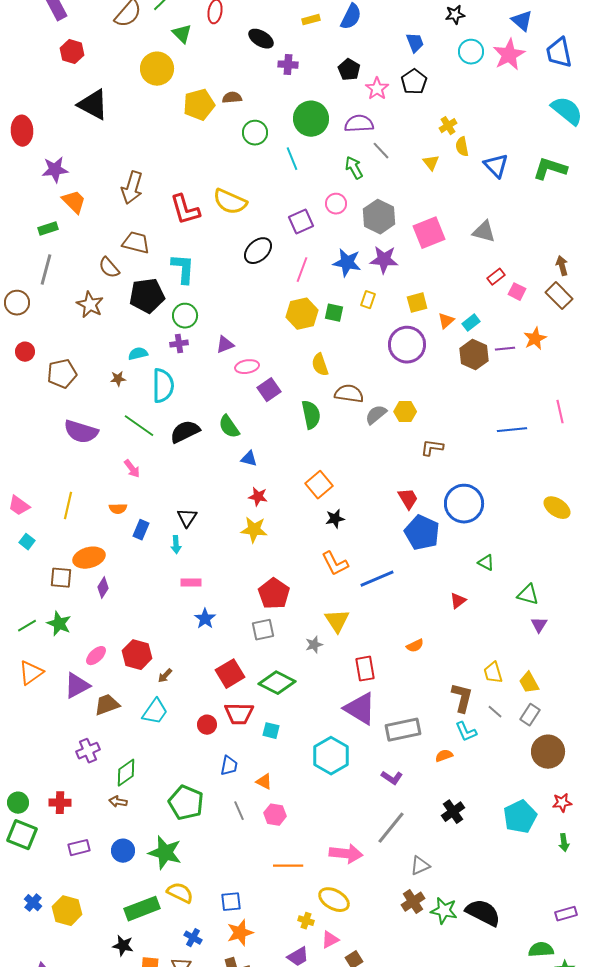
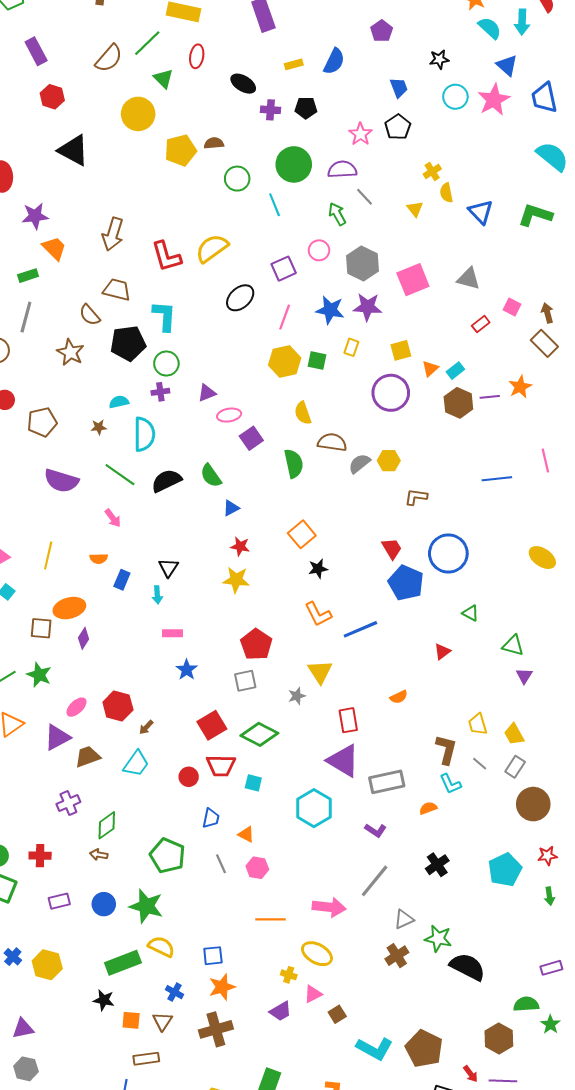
black pentagon: (349, 70) -> (306, 108), moved, turned -30
yellow semicircle: (230, 202) -> (212, 248), turned 120
pink square: (517, 292) -> (512, 307), moved
blue triangle: (249, 459) -> (231, 508), turned -42
green star: (444, 911) -> (438, 938), moved

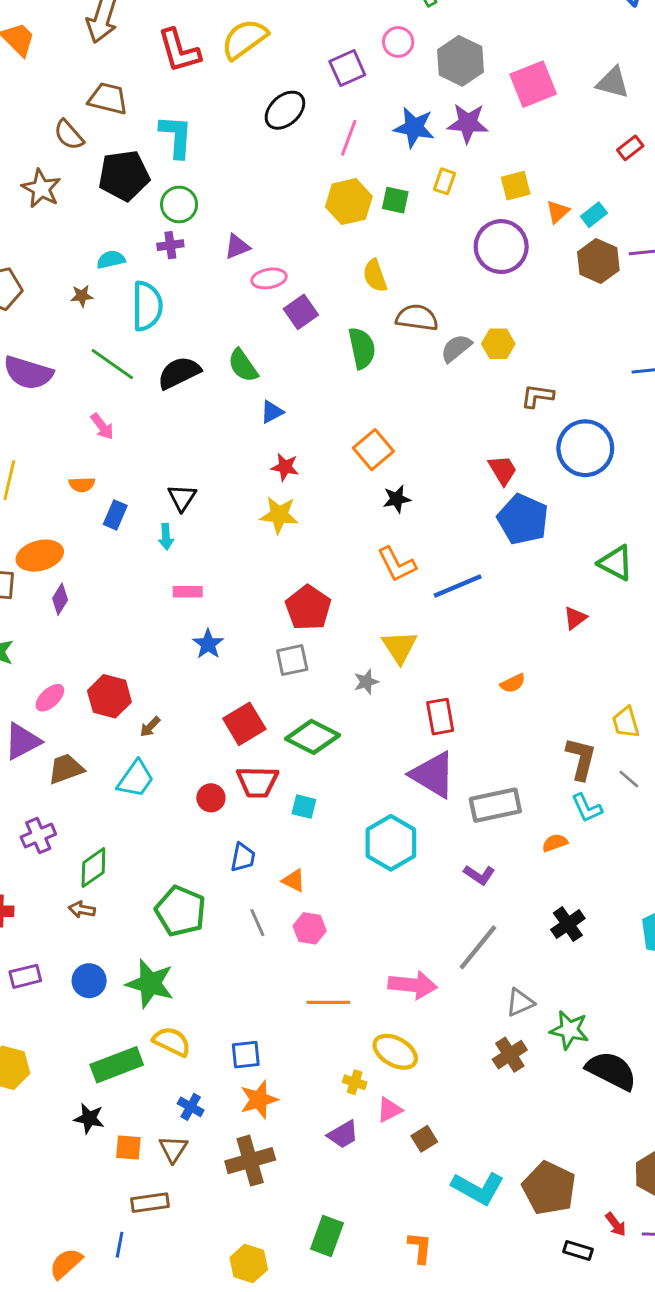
blue circle: (448, 553) -> (585, 448), moved
green triangle: (471, 613) -> (616, 563), size x1.5

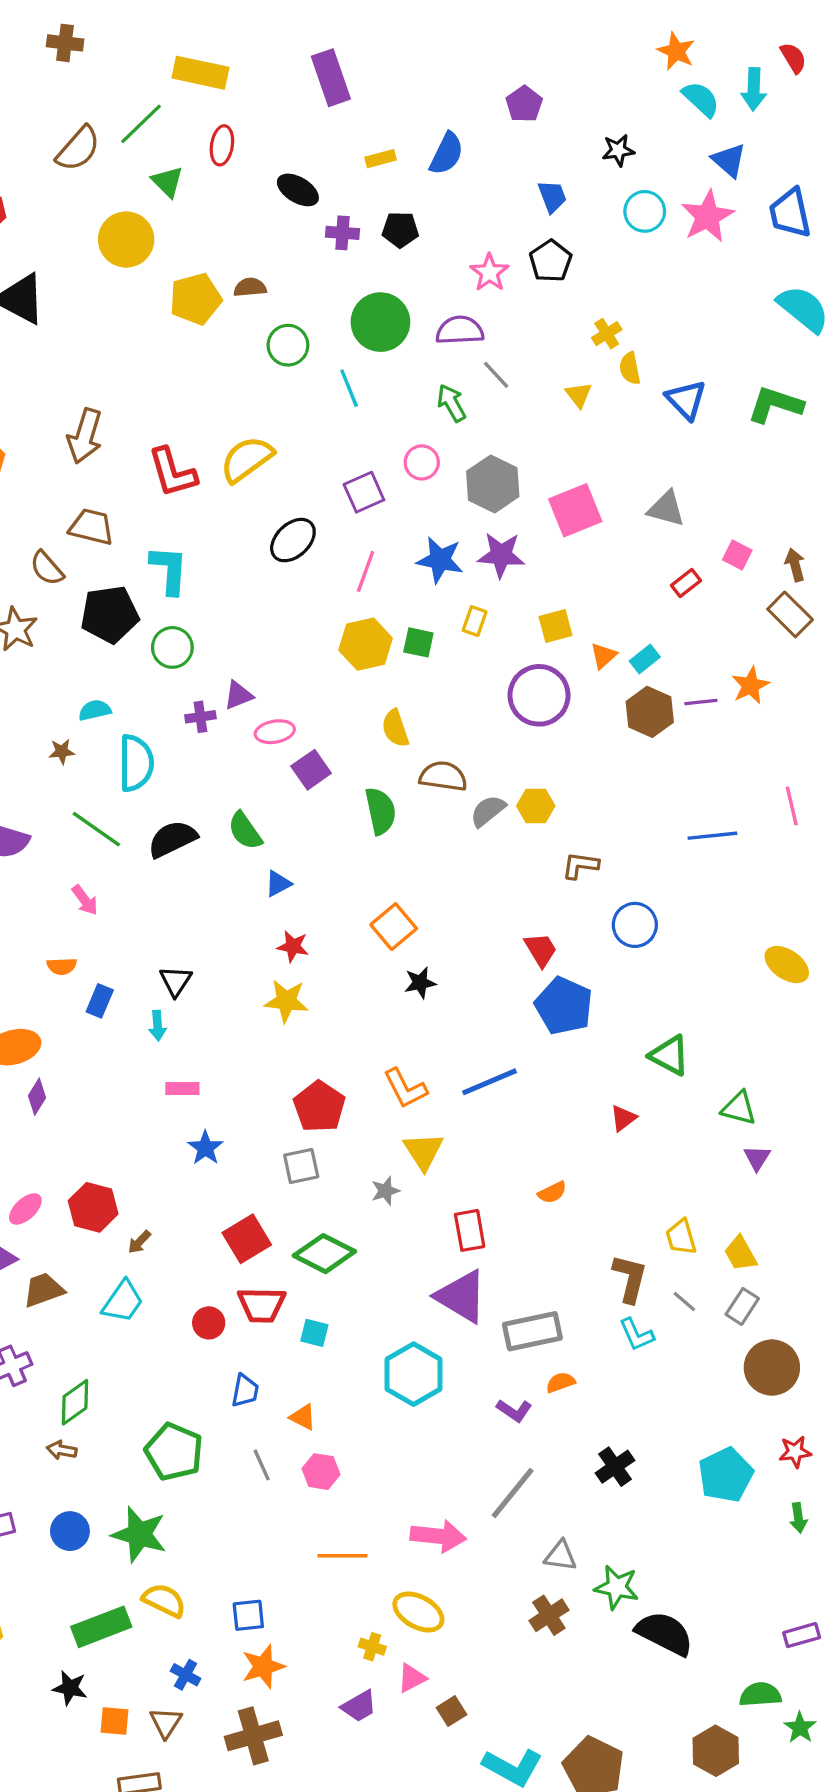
purple cross: (170, 245) -> (200, 717), moved
blue circle: (585, 448) -> (635, 925), size x0.7
orange L-shape: (397, 564) -> (405, 1088), moved
orange semicircle: (555, 843) -> (560, 1382), moved
gray triangle: (520, 1002) -> (560, 1556), turned 32

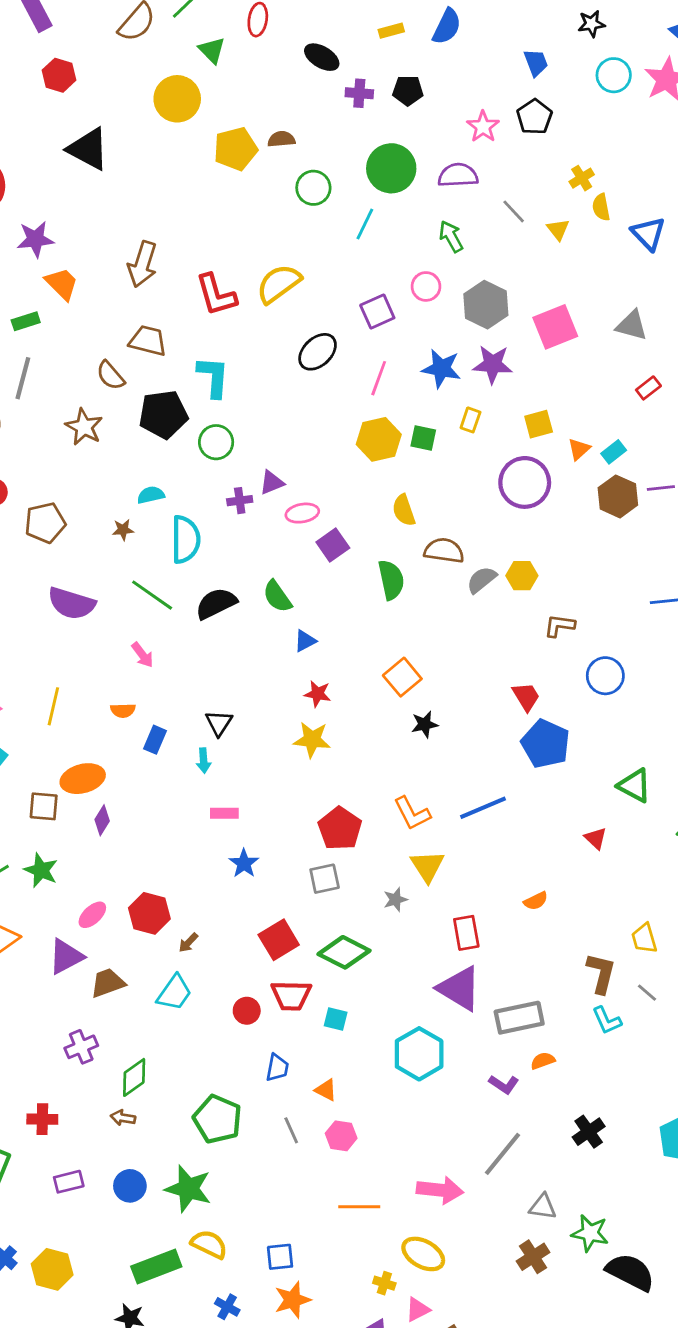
gray line: (496, 375) -> (514, 211), moved
cyan line: (349, 388) -> (365, 224), turned 48
red triangle: (623, 1118) -> (596, 838), turned -40

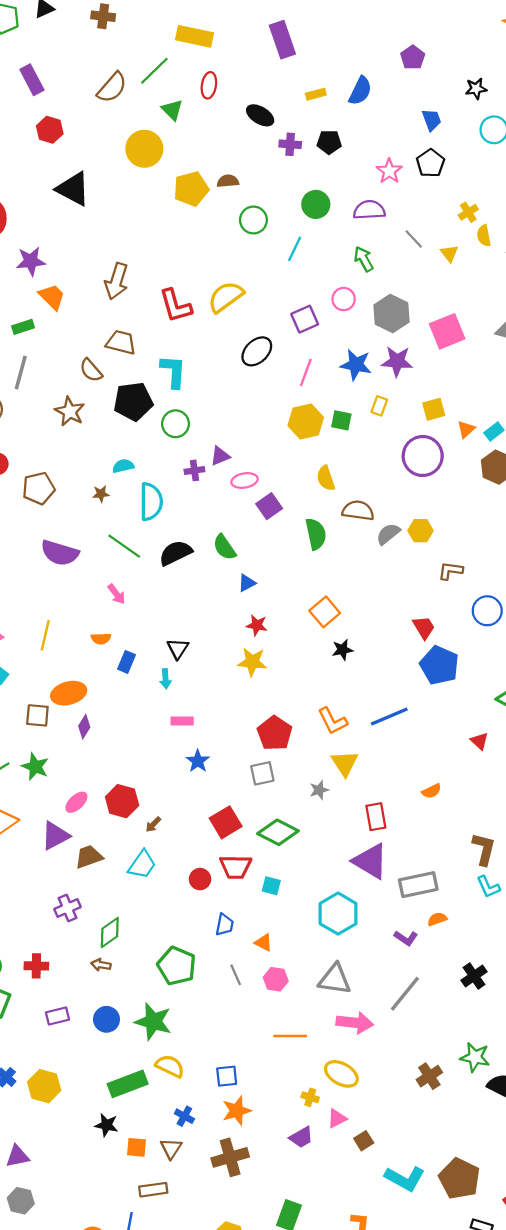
green circle: (391, 168) -> (316, 204), size x0.7
gray triangle: (543, 1207) -> (335, 979), moved, size x1.5

